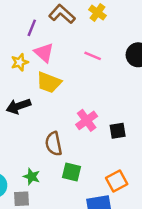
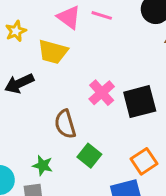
pink triangle: (44, 53) -> (69, 17), moved
black square: (118, 131) -> (140, 102), size x1.6
green square: (71, 172) -> (89, 156), turned 30

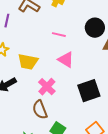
pink triangle: (69, 17) -> (66, 60), moved
pink cross: (102, 93) -> (47, 87), moved

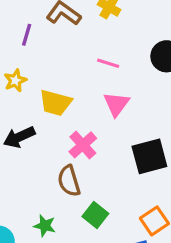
pink triangle: (66, 60) -> (116, 104), turned 30

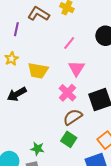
pink line: (108, 63) -> (69, 43), turned -64
pink cross: (83, 145) -> (67, 93), moved
brown semicircle: (69, 181) -> (73, 117), moved, turned 78

